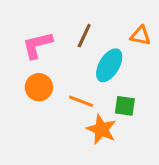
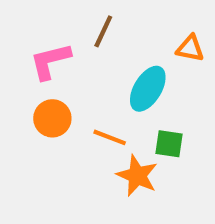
brown line: (84, 36) -> (103, 31), moved

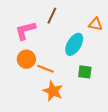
orange line: (110, 137) -> (46, 69), moved
orange star: (137, 176) -> (53, 91), moved

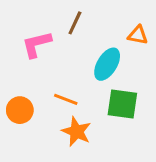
orange circle: (26, 59) -> (20, 110), moved
green square: (85, 72) -> (122, 104), size x1.5

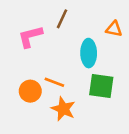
cyan ellipse: (107, 64) -> (89, 53), turned -32
orange circle: (20, 110) -> (30, 91), moved

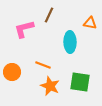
green square: (101, 86) -> (80, 82), moved
orange circle: (30, 91) -> (12, 72), moved

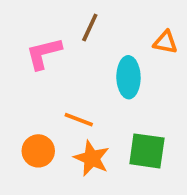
orange circle: (12, 72) -> (38, 151), moved

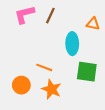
pink L-shape: (44, 53) -> (24, 15), moved
green square: (147, 151) -> (87, 72), moved

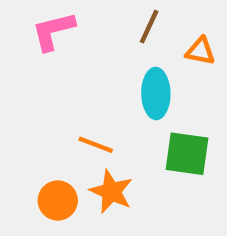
brown line: (50, 16) -> (149, 27), moved
orange circle: (21, 85) -> (58, 201), moved

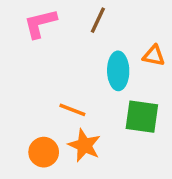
brown line: (149, 27) -> (98, 20), moved
orange triangle: (200, 51) -> (154, 56), moved

